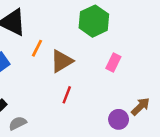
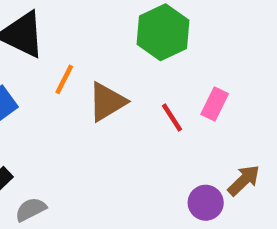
pink rectangle: (113, 62) -> (215, 104), moved
red line: (67, 95) -> (172, 117), moved, turned -54

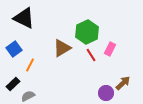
green hexagon: (163, 32) -> (87, 32), moved
orange line: (64, 79) -> (30, 65), moved

